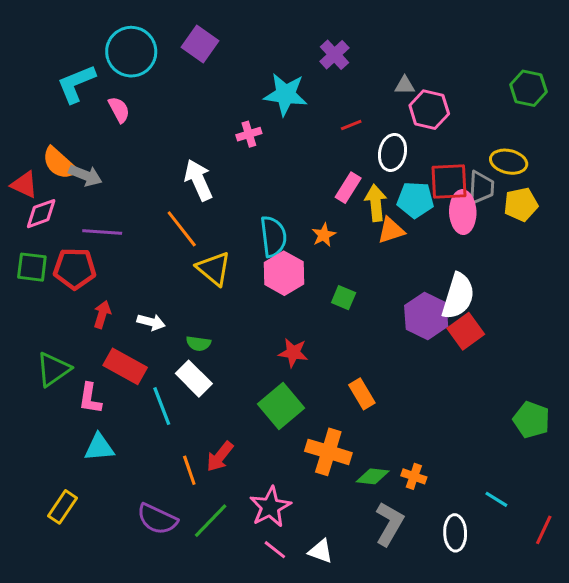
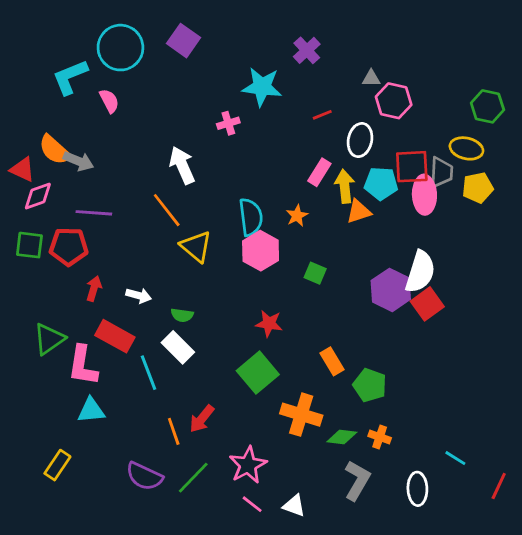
green hexagon: (528, 88) -> (487, 106), moved
pink L-shape: (90, 398) -> (83, 366), size x1.4
green pentagon: (532, 420) -> (370, 385), moved

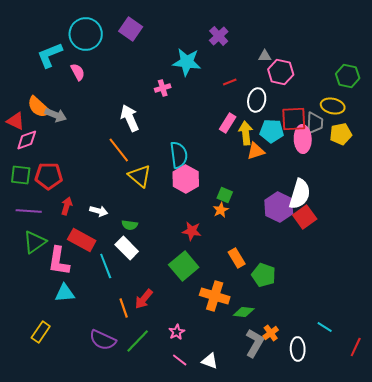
purple line: (94, 213) -> (29, 211), moved
orange star: (297, 216) -> (221, 210), moved
orange cross: (380, 437) -> (271, 333), moved, turned 35
pink star: (248, 465) -> (177, 332), size x0.6

